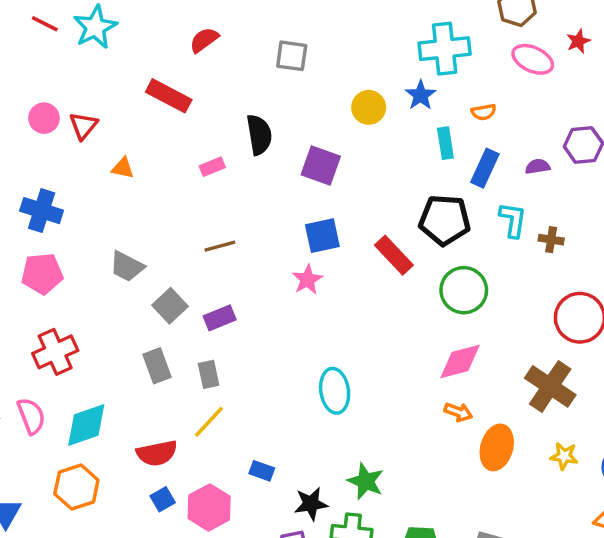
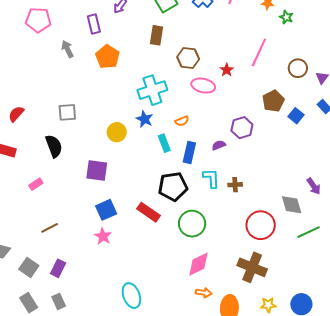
black semicircle: (259, 135) -> (54, 146), moved
purple rectangle: (220, 318) -> (58, 268), turned -30

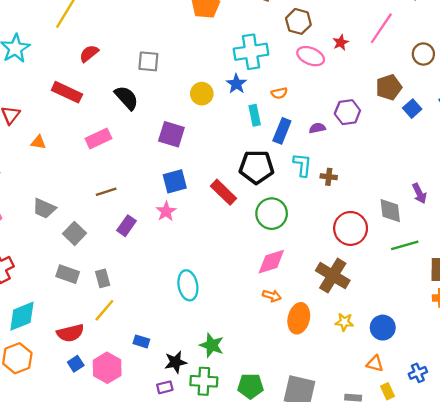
black semicircle: (54, 146) -> (126, 98), turned -30
pink rectangle: (36, 184) -> (98, 139), size x1.5
purple rectangle: (58, 268) -> (127, 226), moved
gray rectangle: (29, 303) -> (68, 274), turned -48

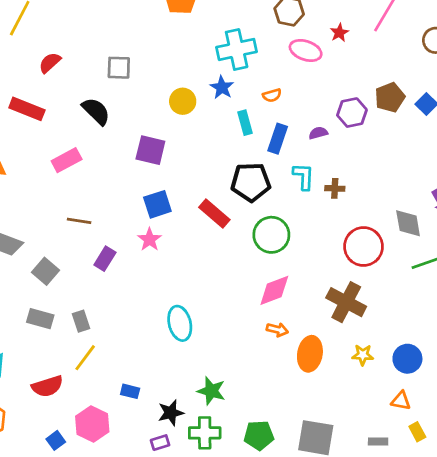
brown pentagon: (389, 87) -> (390, 97), moved
brown line: (106, 192) -> (79, 221), turned 30
blue square: (76, 364) -> (56, 440), moved

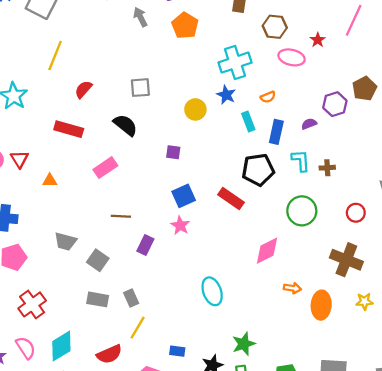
purple square: (150, 150) -> (173, 152), size x0.6
green circle: (271, 235) -> (302, 211), moved
red circle: (364, 247) -> (356, 213), size x0.6
pink diamond: (274, 290) -> (267, 251), moved
green star: (211, 391) -> (244, 344), turned -30

